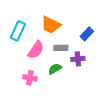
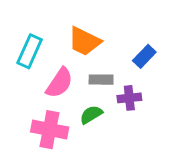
pink cross: (30, 78) -> (50, 130), size x1.5

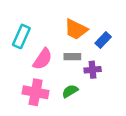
orange trapezoid: (84, 41) -> (76, 29), moved
green semicircle: (91, 115) -> (70, 91), moved

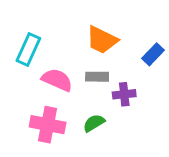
blue rectangle: (103, 40) -> (153, 54), moved
pink semicircle: (43, 59) -> (57, 80), turned -100

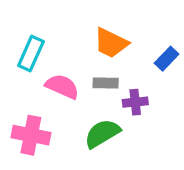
green semicircle: (94, 123) -> (102, 133), size x1.5
pink cross: (48, 125) -> (31, 135), moved

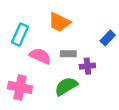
orange trapezoid: (111, 43) -> (59, 22), moved

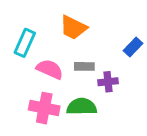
green semicircle: (66, 86) -> (82, 107), turned 30
pink cross: (20, 87) -> (44, 108), moved

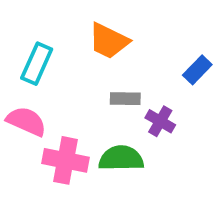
pink semicircle: (50, 69) -> (26, 121), moved
purple cross: (108, 82) -> (160, 121), turned 36

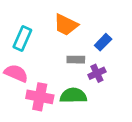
blue rectangle: (197, 70) -> (103, 42), moved
purple cross: (160, 121) -> (97, 73), turned 35

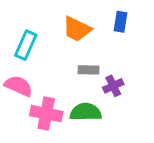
blue rectangle: (103, 42) -> (121, 22), moved, turned -35

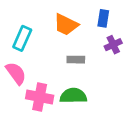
pink semicircle: (19, 86) -> (16, 73), turned 30
purple cross: (113, 86) -> (113, 45), moved

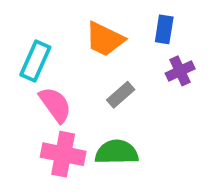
gray rectangle: (76, 60) -> (121, 95), turned -42
pink semicircle: (16, 73) -> (55, 105), moved

